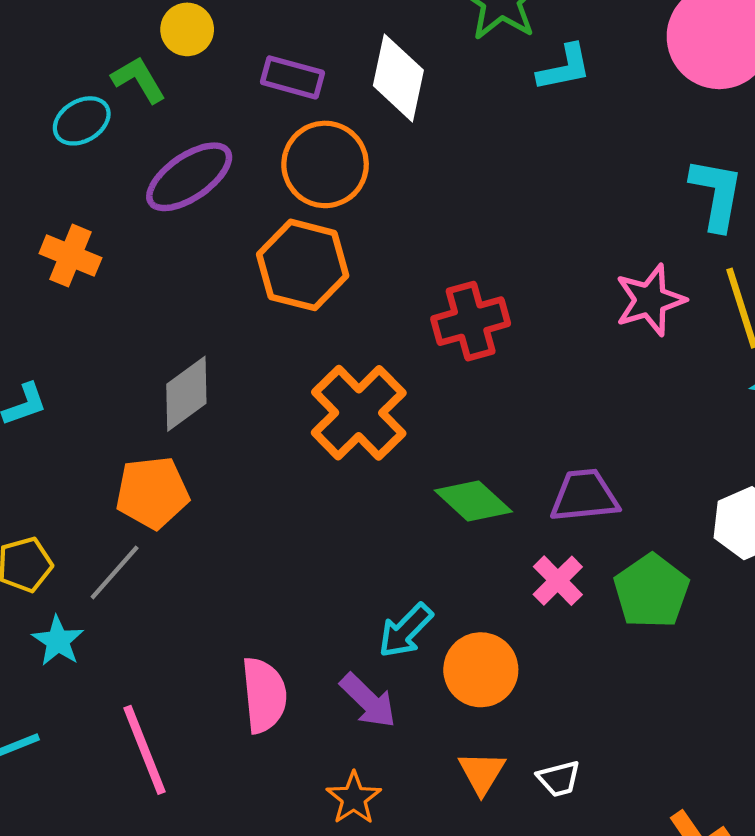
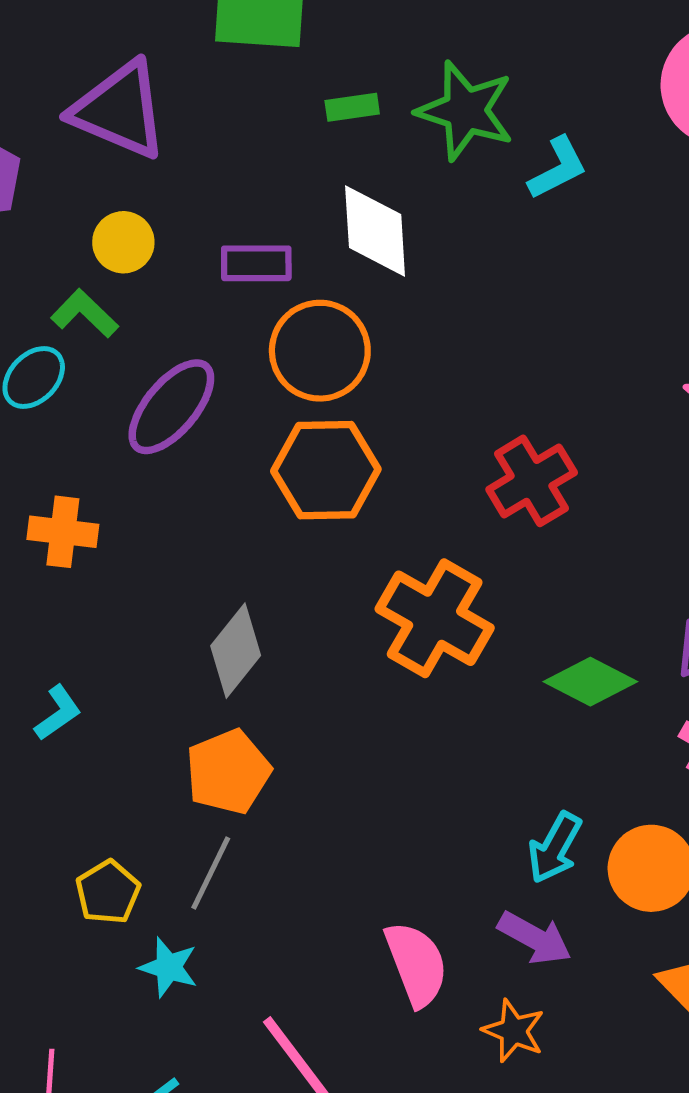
orange star: (354, 798) -> (514, 1031), moved

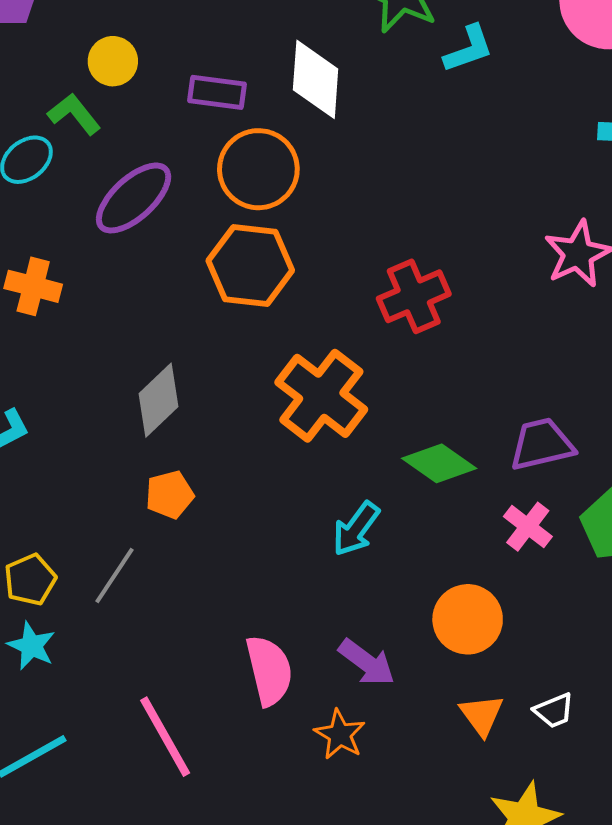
orange pentagon: (228, 772) -> (170, 495), moved, size x0.7
cyan arrow: (555, 848) -> (356, 529), moved
cyan star: (169, 967) -> (31, 646), moved

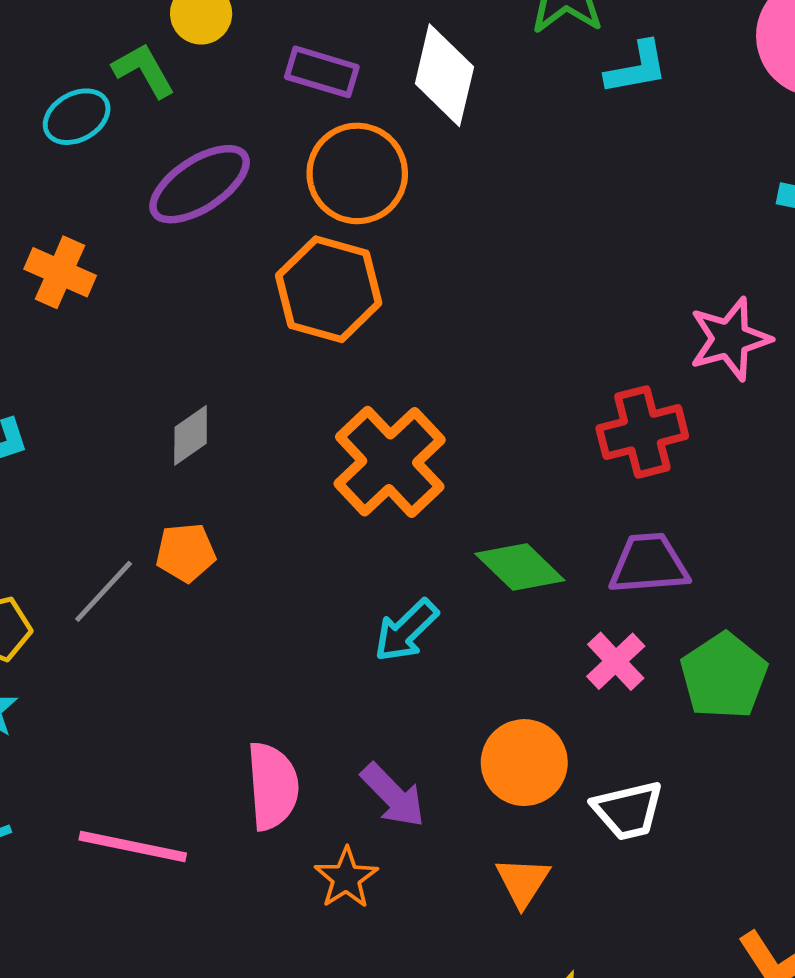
red cross: (414, 296) -> (642, 432), moved
gray diamond: (159, 400) -> (191, 435), size x0.7
gray line: (115, 575) -> (104, 591), moved
white trapezoid: (554, 711) -> (628, 810), moved, size x1.4
pink line: (165, 737) -> (133, 846), turned -58

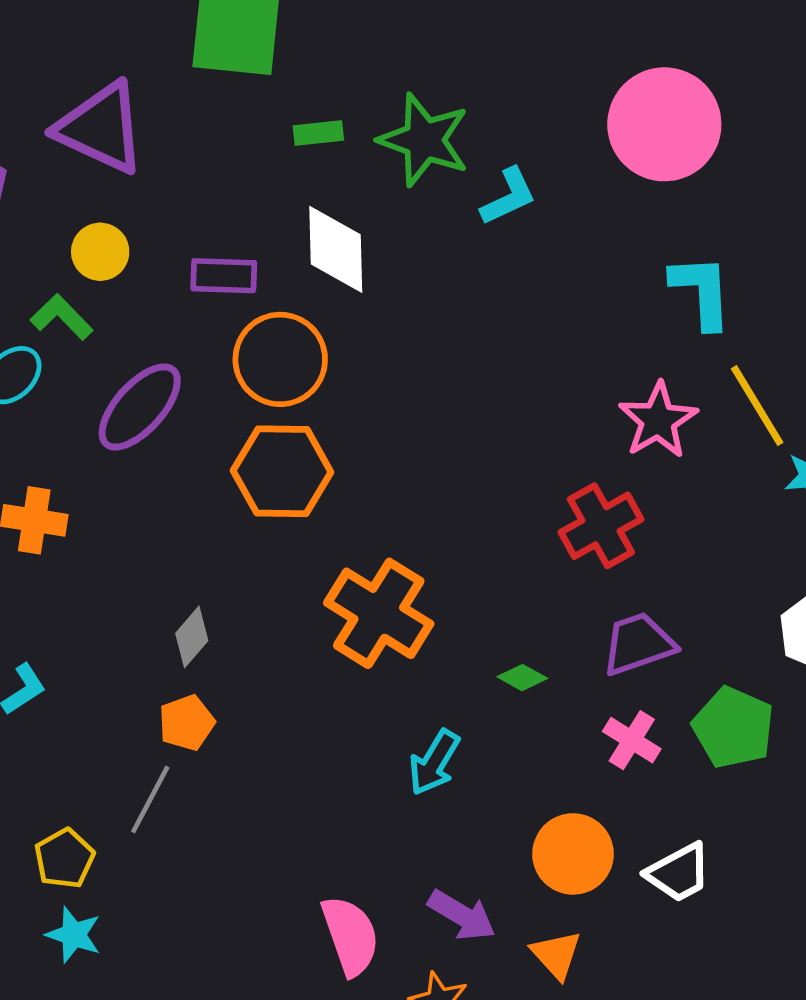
orange pentagon: (186, 553) -> (187, 723), moved
green diamond: (520, 567) -> (522, 678), size x0.6
orange triangle: (523, 882) -> (556, 955), moved

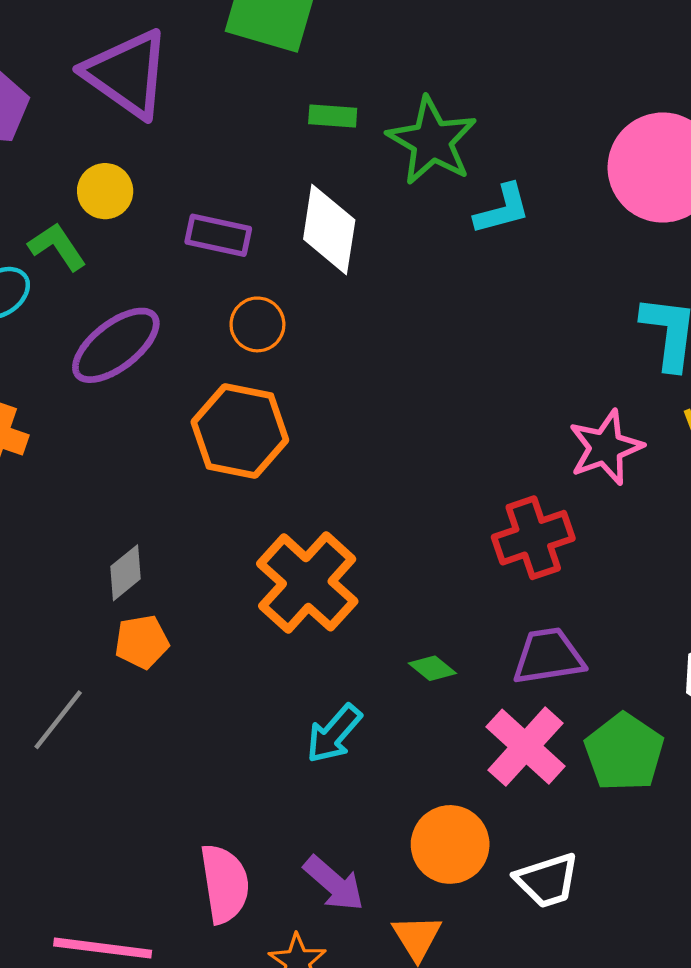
orange circle: (280, 359) -> (257, 324), size x0.6
orange pentagon: (187, 723) -> (142, 642), moved
pink cross: (632, 740) -> (525, 747), size x1.5

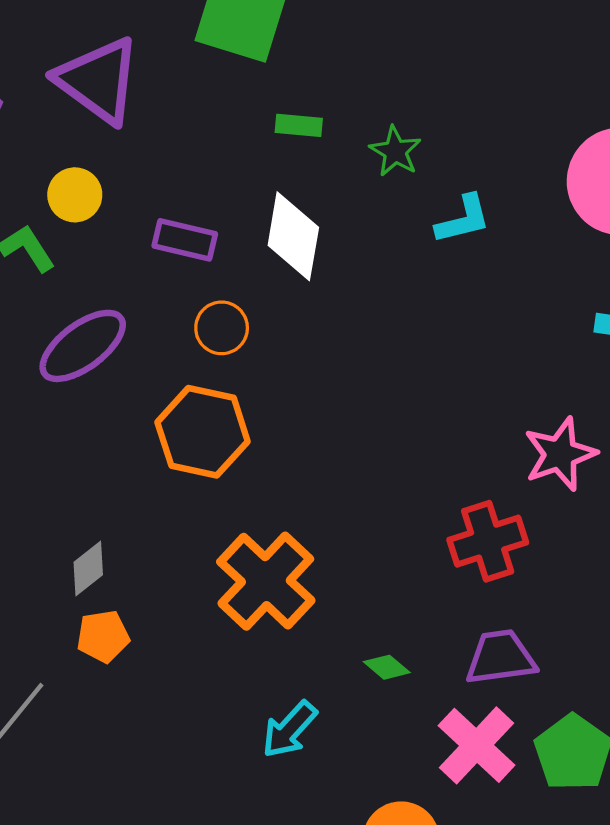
green star: (432, 141) -> (395, 151), size x0.6

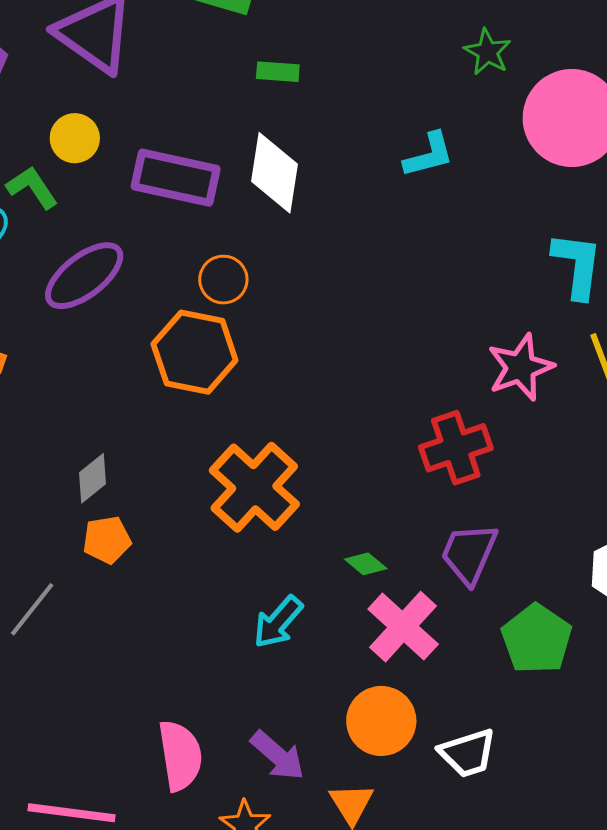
green star: (395, 151) -> (488, 52), moved
purple rectangle: (185, 240) -> (176, 178), size x1.5
orange circle: (222, 328) -> (223, 280), moved
purple trapezoid: (500, 657) -> (469, 553), turned -58
pink cross: (477, 745) -> (403, 627), moved

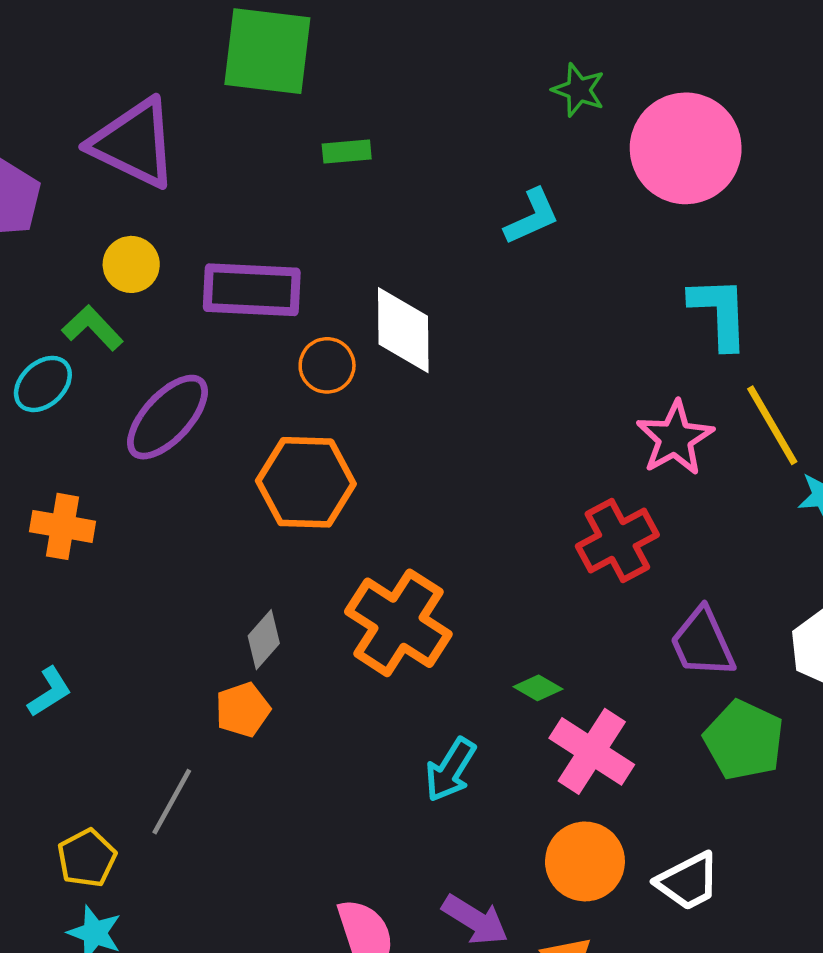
white diamond: (274, 173) -> (403, 330), moved
orange circle: (223, 280) -> (327, 365), moved
gray diamond: (92, 478) -> (264, 640), moved
purple trapezoid: (469, 553) -> (703, 643), moved, turned -38

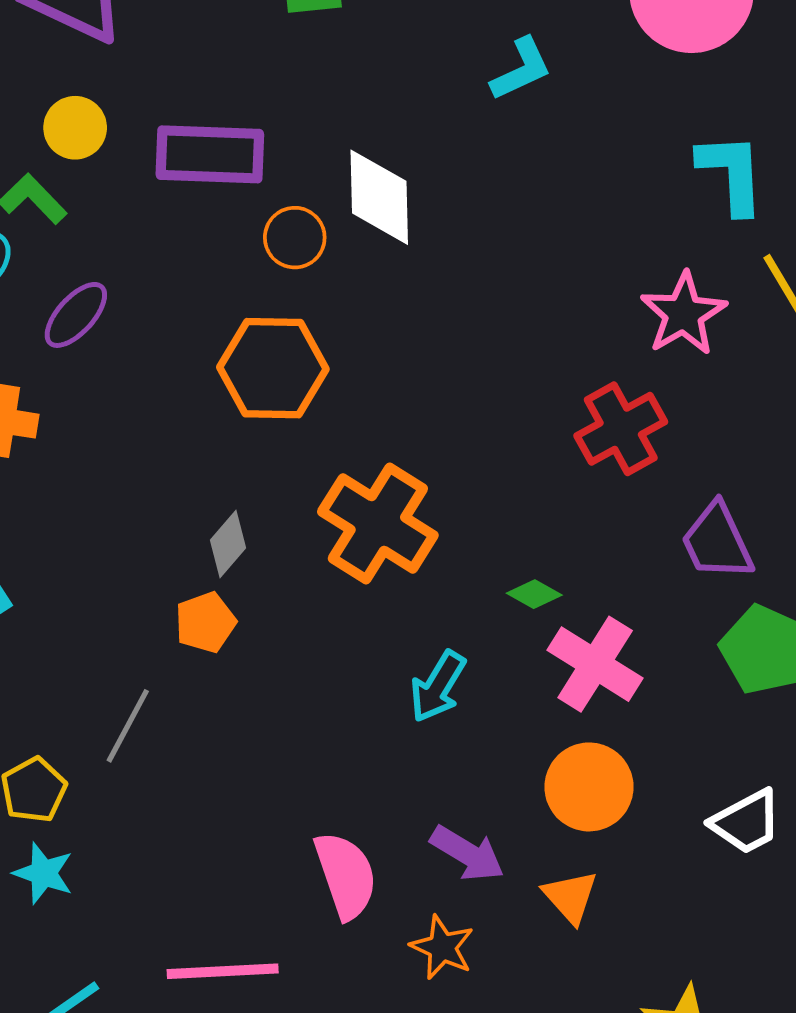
purple ellipse: (168, 417) -> (76, 315), moved, size x0.7
white trapezoid: (688, 881) -> (746, 822), moved

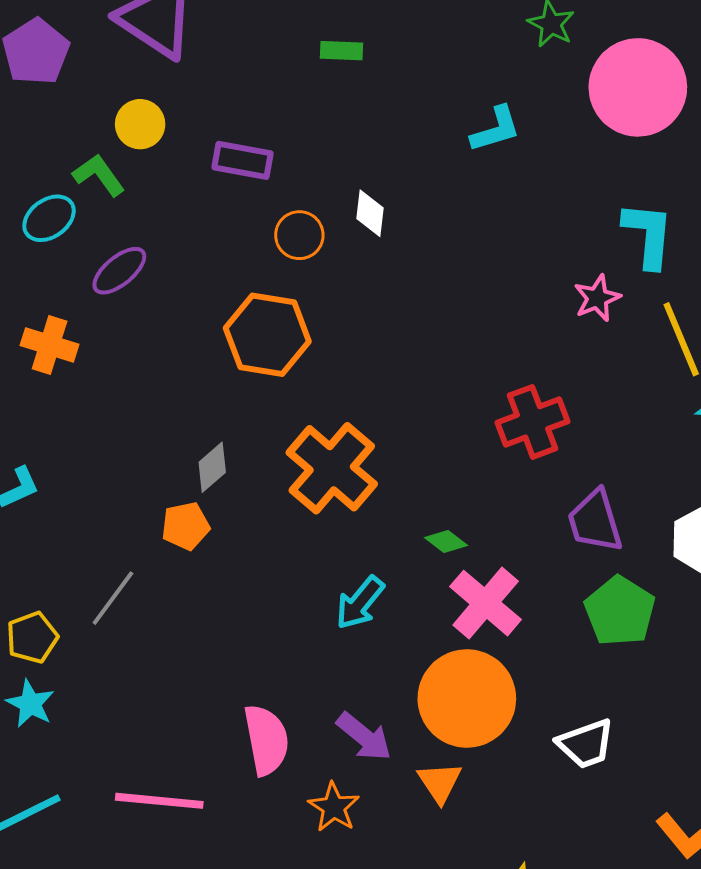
purple rectangle: (210, 154) -> (242, 160), size x0.7
white diamond: (379, 197) -> (370, 213), size x0.6
pink star: (683, 314) -> (597, 298), moved, size x0.7
orange circle: (589, 787) -> (467, 698), size x1.4

